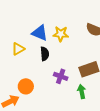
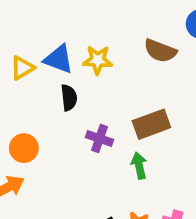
yellow triangle: (18, 49) -> (22, 68), moved
orange circle: (26, 86) -> (24, 148), moved

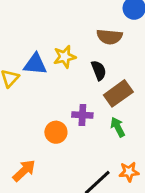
black semicircle: (69, 98) -> (99, 70), moved
orange circle: (24, 148) -> (56, 132), moved

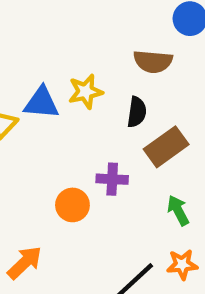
black semicircle: (99, 70) -> (137, 112), turned 30
green arrow: (118, 127) -> (178, 210), moved

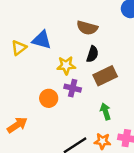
brown semicircle: (153, 61) -> (87, 28), moved
yellow star: (86, 92) -> (66, 65), moved

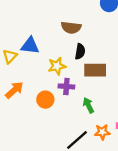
brown rectangle: (105, 76) -> (95, 70), turned 35
green arrow: (105, 111) -> (88, 105), moved
orange arrow: (17, 125) -> (14, 90), moved

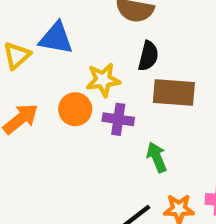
orange circle: (45, 100) -> (75, 109), moved

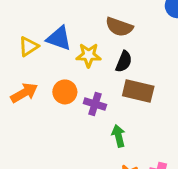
yellow star: (103, 80) -> (89, 55), moved

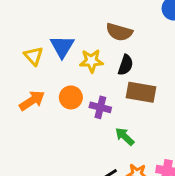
blue triangle: (59, 38) -> (62, 47), turned 45
yellow triangle: (29, 46) -> (33, 56), turned -36
green arrow: (118, 136) -> (125, 136), turned -30

